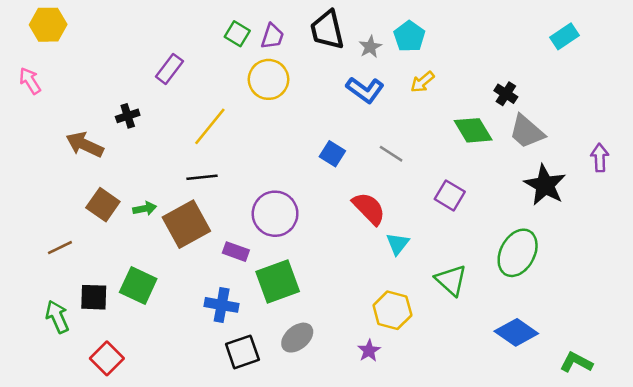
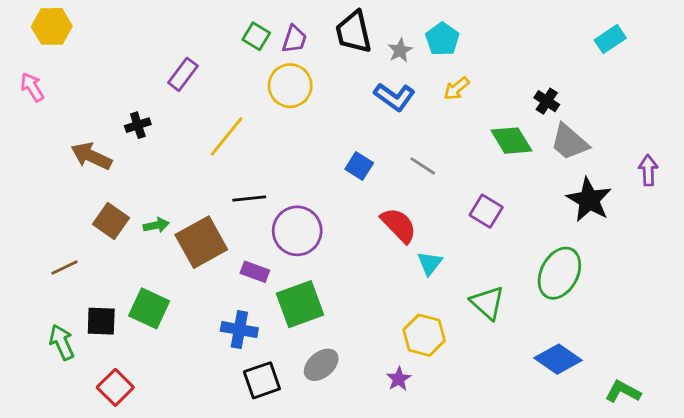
black line: (202, 177) -> (249, 198), moved

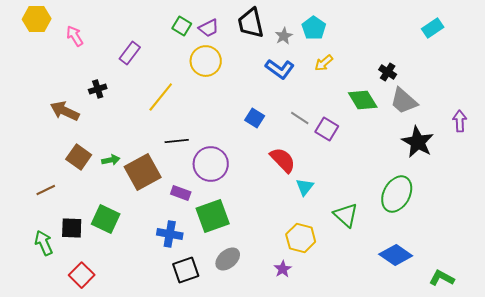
purple trapezoid: (294, 39) -> (209, 28), turned 45
pink arrow: (32, 87) -> (75, 36), moved
purple square: (486, 211) -> (327, 129), moved

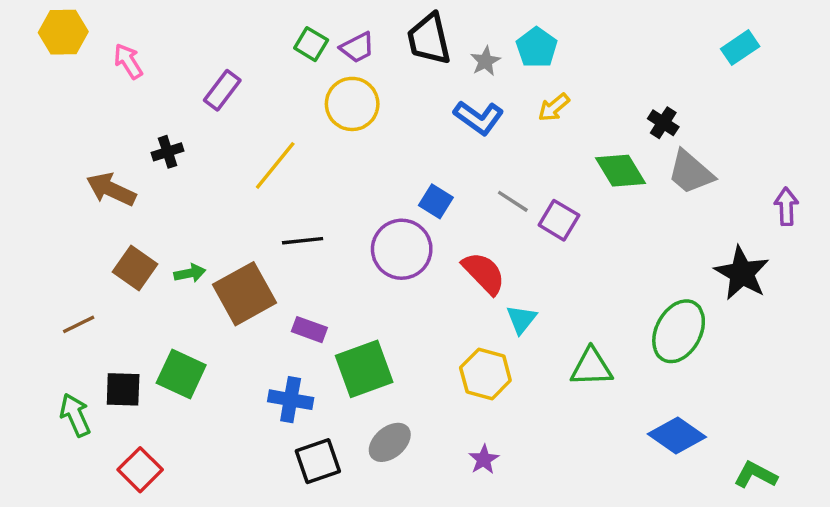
black star: (418, 142) -> (742, 273), moved
purple circle: (211, 164) -> (402, 249), moved
green triangle: (346, 215) -> (591, 367), turned -44
yellow hexagon: (301, 238) -> (485, 374), moved

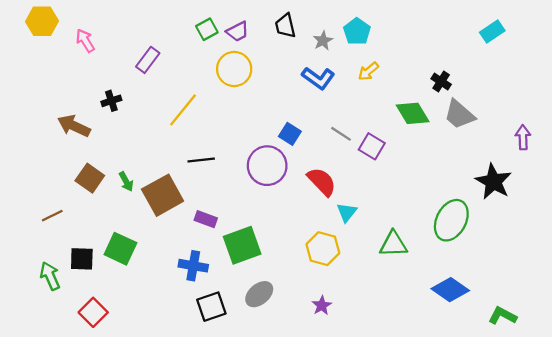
black trapezoid: (429, 39) -> (285, 26), size x0.7
green square: (311, 44) -> (207, 29), turned 30
green arrow: (190, 273) -> (126, 182), turned 72

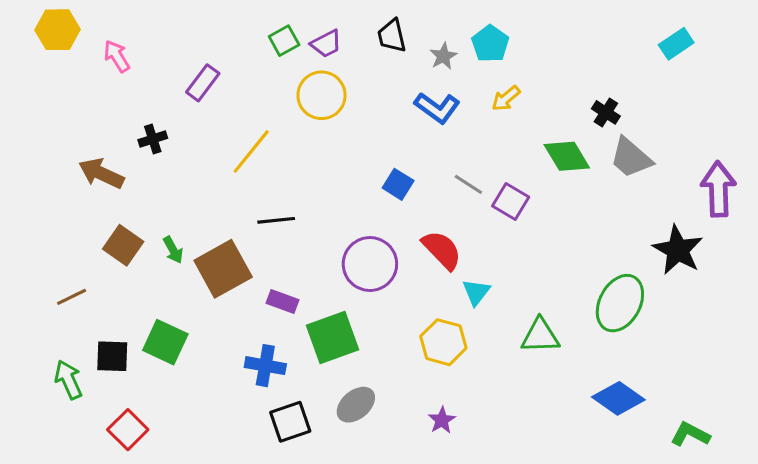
purple arrow: (523, 137) -> (718, 189), size x1.6
purple circle: (267, 166) -> (370, 264), moved

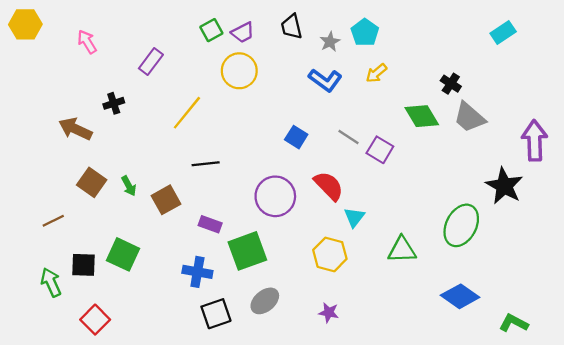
yellow hexagon: (57, 30) -> (25, 24), moved
brown square: (223, 269) -> (166, 200), size x0.7
purple star: (442, 420) -> (329, 313), turned -30

